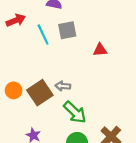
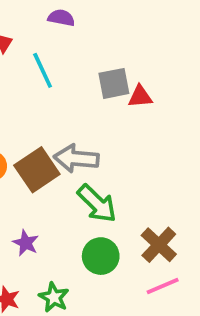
gray square: (67, 30) -> (114, 83), moved
gray arrow: (63, 86) -> (76, 158), size x1.6

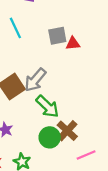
gray arrow: (76, 158) -> (35, 80), turned -55
brown cross: (159, 245) -> (67, 131), moved

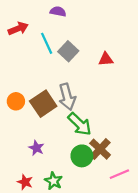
gray square: (57, 36) -> (68, 51), moved, turned -36
gray arrow: (35, 80) -> (67, 97), turned -55

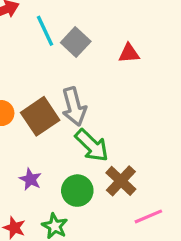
green circle: (82, 156) -> (77, 191), moved

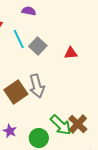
green arrow: (92, 145) -> (61, 125), moved
brown cross: (121, 181) -> (78, 124), moved

